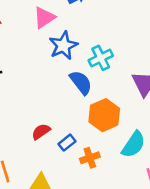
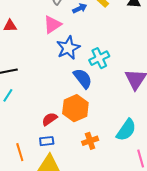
orange hexagon: (104, 115) -> (75, 108), moved
blue rectangle: (67, 143) -> (47, 141), moved, turned 32

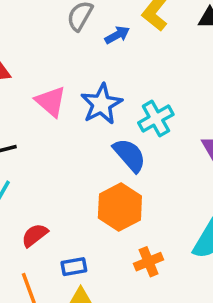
pink triangle: (52, 25) -> (51, 101), moved, turned -42
red semicircle: (50, 119) -> (35, 235), moved

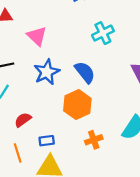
blue star: (101, 104) -> (47, 72), moved
cyan cross: (156, 119) -> (103, 33), moved

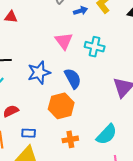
cyan cross: (103, 33) -> (95, 47), turned 30
pink triangle: (37, 36) -> (64, 41), moved

